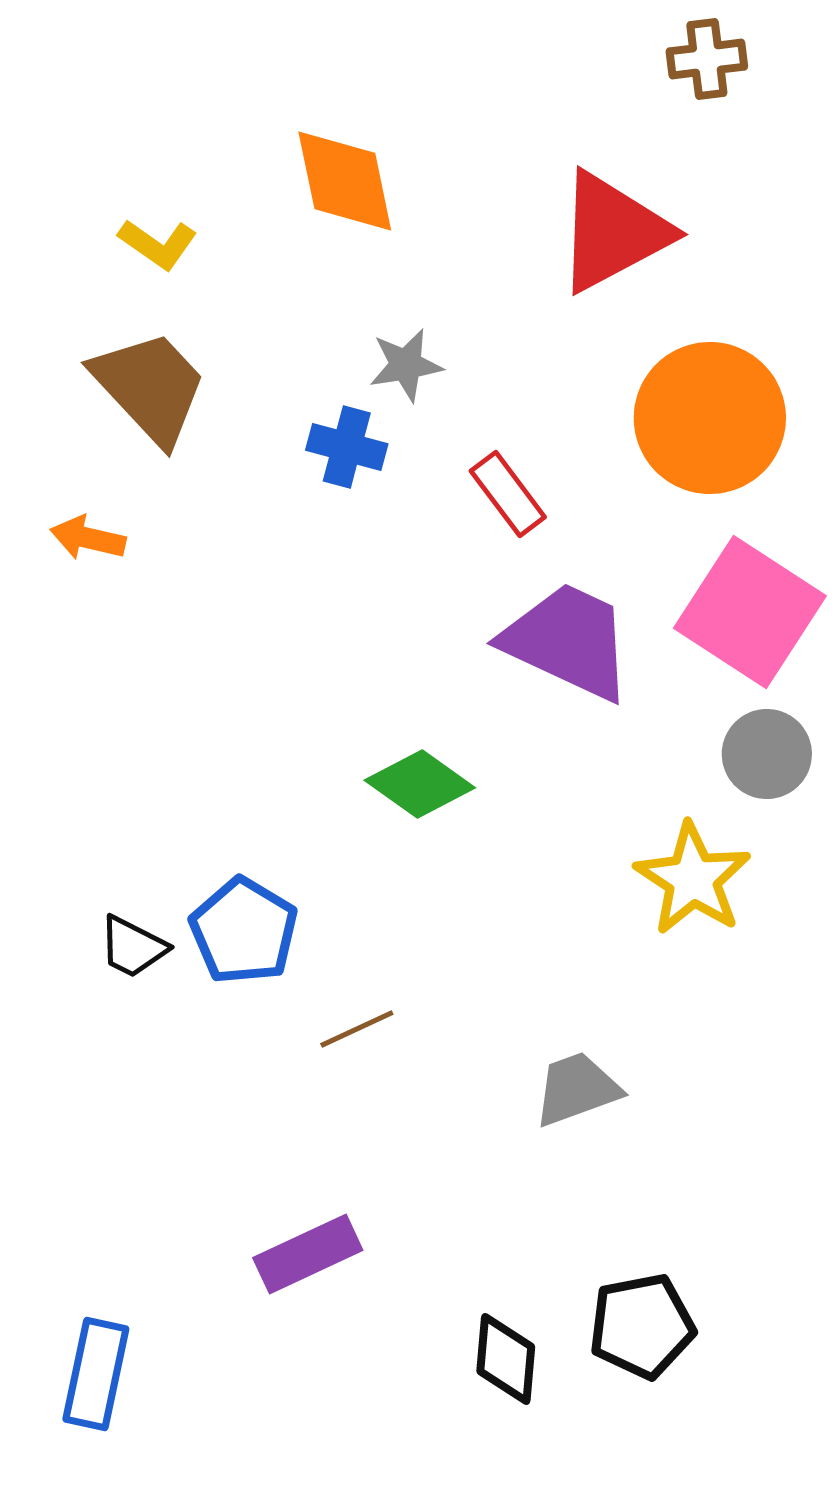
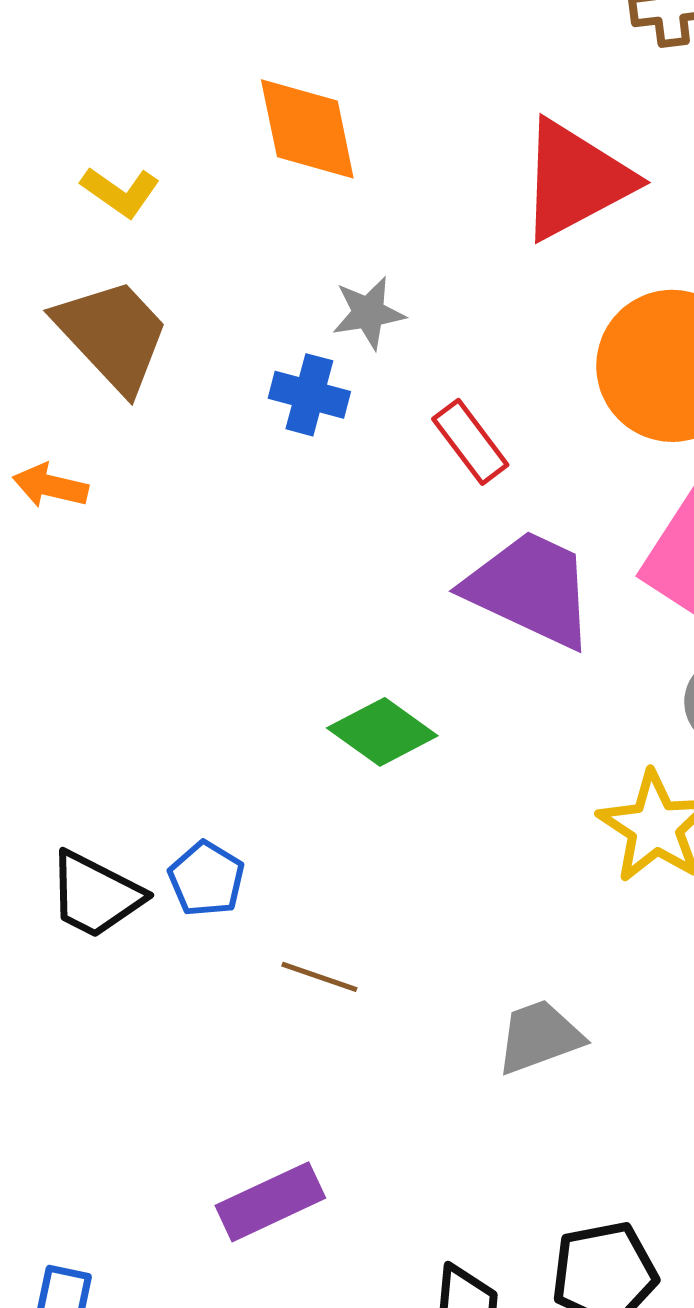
blue pentagon: (244, 931) -> (206, 879), size x0.7
black trapezoid: (133, 947) -> (95, 895), size x1.4
brown line: (357, 1029) -> (319, 977), turned 44

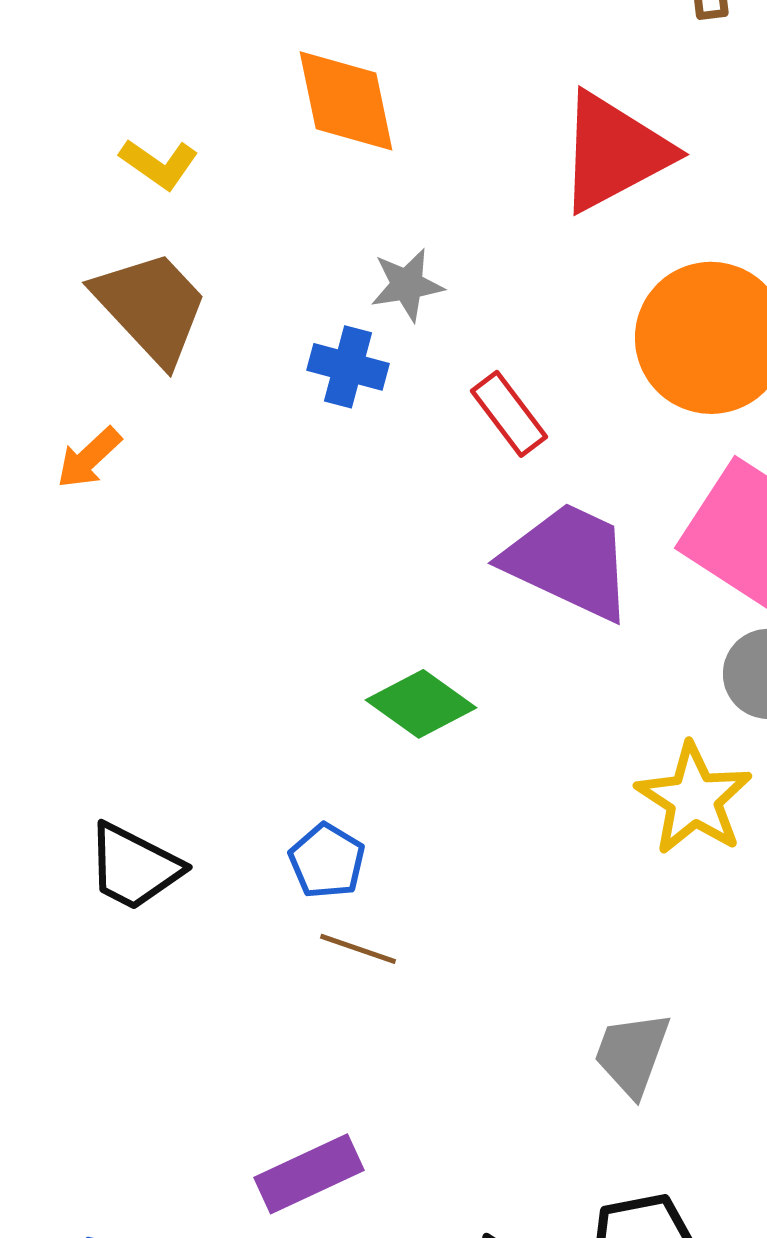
orange arrow: (50, 486) -> (89, 458), turned -56
blue pentagon: (206, 879) -> (327, 861), moved
gray trapezoid: (539, 1037) -> (632, 1054), moved, turned -50

